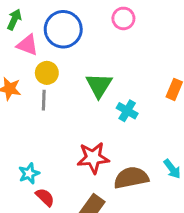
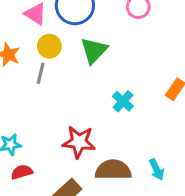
green triangle: (99, 85) -> (94, 51), moved
red semicircle: (45, 197) -> (22, 172), turned -72

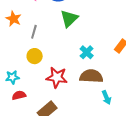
yellow circle: (49, 46) -> (35, 56), moved
brown semicircle: (113, 170) -> (91, 76), moved

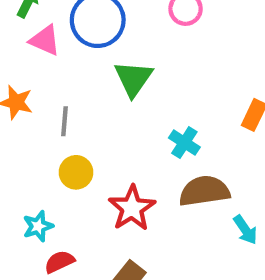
red star: (57, 77) -> (132, 208), turned -30

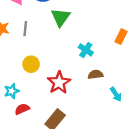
gray line: (65, 121) -> (25, 29), moved
brown semicircle: (204, 191) -> (96, 75), size x0.6

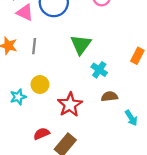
green triangle: (61, 17) -> (81, 45), moved
cyan star: (12, 91) -> (18, 97), moved
red semicircle: (22, 109) -> (42, 134), moved

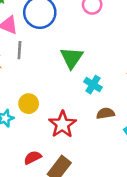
gray line: (34, 46) -> (19, 50), moved

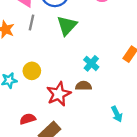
green triangle: (72, 58) -> (67, 26), moved
brown semicircle: (105, 113) -> (84, 86), moved

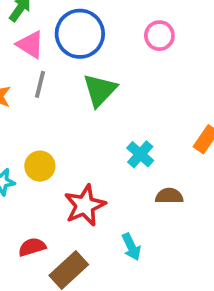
brown semicircle: (84, 86) -> (169, 196), moved
cyan arrow: (117, 114) -> (131, 247), moved

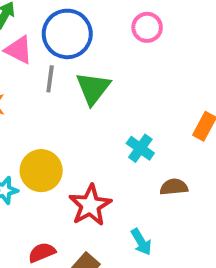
gray line: (40, 84) -> (50, 79), moved
yellow circle: (40, 166) -> (41, 171), size x1.4

